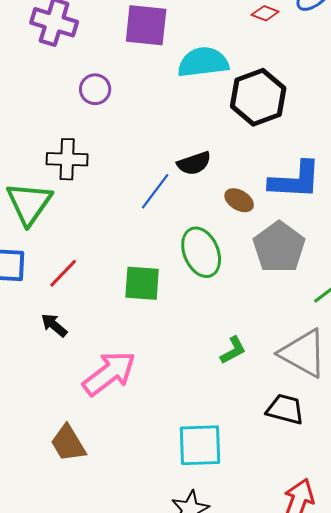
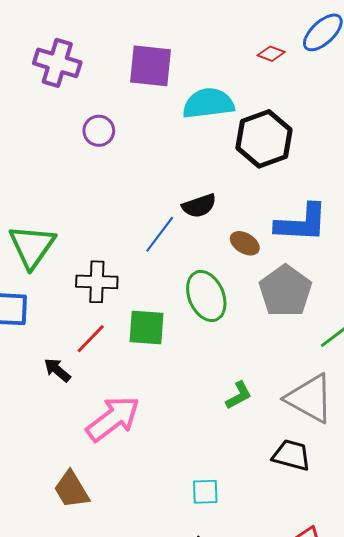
black cross: (67, 159) -> (97, 282), moved
red line: (63, 273) -> (91, 339), moved
cyan square: (200, 445) -> (205, 492), size x0.6

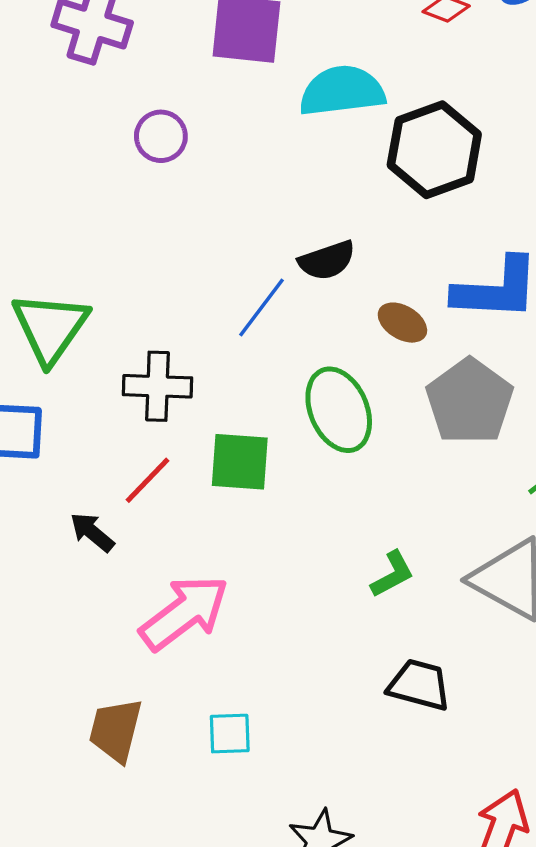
black trapezoid: (291, 455) -> (419, 685), moved
brown trapezoid: (71, 490) -> (116, 730), turned 45
cyan square: (205, 492) -> (230, 734), moved

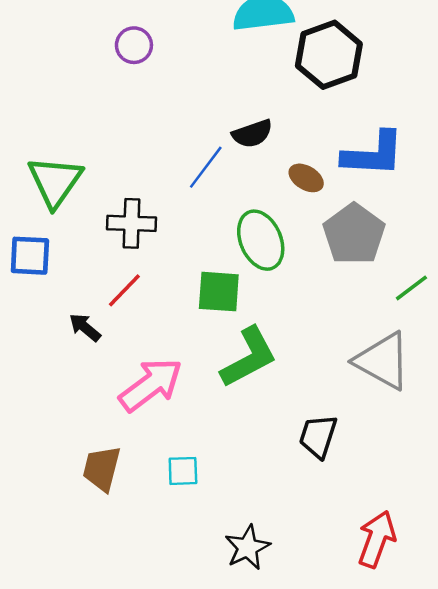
green square: (240, 462) -> (219, 292), moved
green L-shape: (392, 574) -> (249, 357), moved, size x1.8
black trapezoid: (419, 685) -> (318, 436), turned -87

